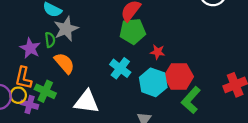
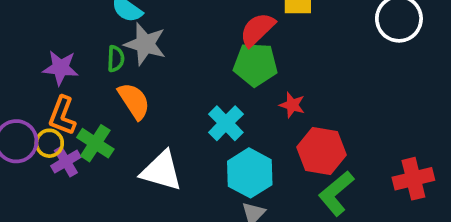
gray star: (66, 29) -> (145, 44), turned 30
purple star: (30, 48) -> (61, 68), moved, turned -30
cyan hexagon: (153, 82) -> (250, 173), moved
purple cross: (30, 105) -> (66, 162), turned 35

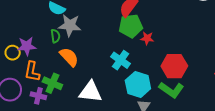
red star: (292, 105) -> (147, 38), moved
yellow circle: (49, 143) -> (13, 53), moved
purple cross: (66, 162) -> (38, 96), turned -35
green L-shape: (336, 193) -> (171, 90), moved, turned -95

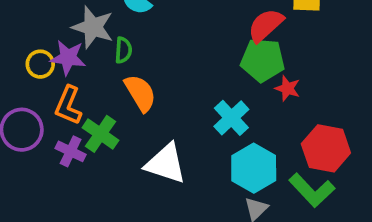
gray star: (70, 25) -> (93, 27), moved

